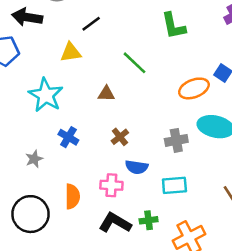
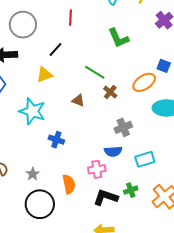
brown triangle: (106, 94) -> (78, 100), turned 32
brown cross: (120, 137) -> (110, 92), moved
gray cross: (176, 140) -> (123, 127), moved
gray star: (34, 159) -> (33, 174), moved

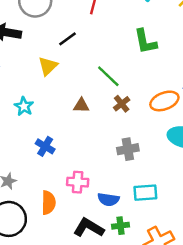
yellow triangle: (44, 75) -> (48, 66), turned -36
brown triangle: (78, 100) -> (81, 105), turned -32
cyan star: (32, 111) -> (24, 106), size x0.6
blue semicircle: (113, 151) -> (108, 199), moved
pink cross: (97, 169) -> (78, 182), moved

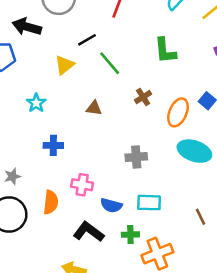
green line: (108, 76) -> (110, 63), moved
orange ellipse: (164, 101) -> (178, 112), turned -52
brown cross: (122, 104) -> (143, 97), moved
blue cross: (45, 146) -> (53, 145), turned -36
green cross: (121, 226) -> (130, 235), moved

